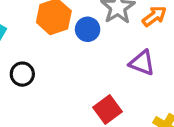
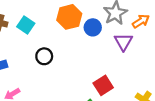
purple triangle: (142, 63) -> (123, 42), moved, turned 36

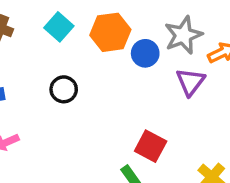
cyan square: (26, 25) -> (59, 27), moved
red square: (103, 85) -> (151, 146), turned -36

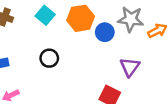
gray star: (183, 35) -> (131, 19), turned 30
purple triangle: (190, 82) -> (130, 67), moved

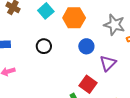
blue circle: (105, 32) -> (86, 46), moved

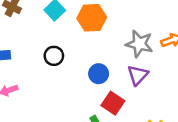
gray star: (114, 25) -> (139, 44), moved
blue circle: (86, 46) -> (99, 74), moved

